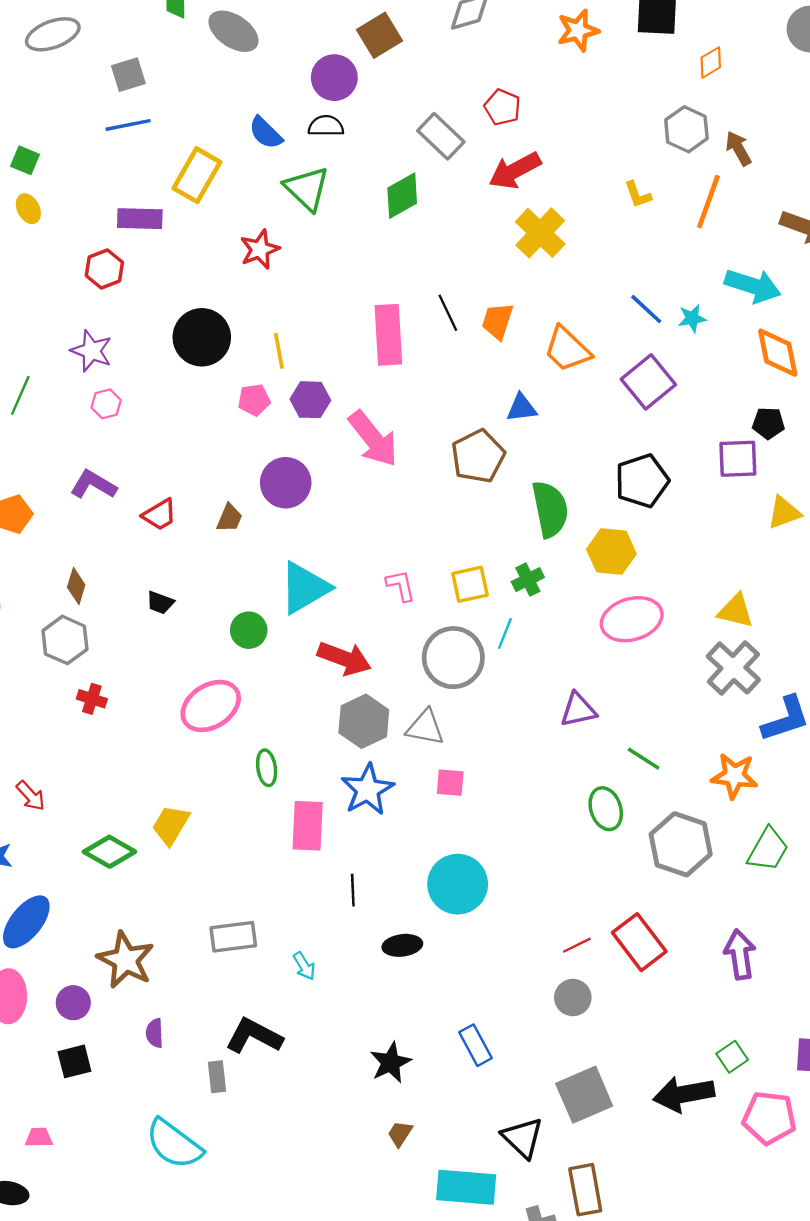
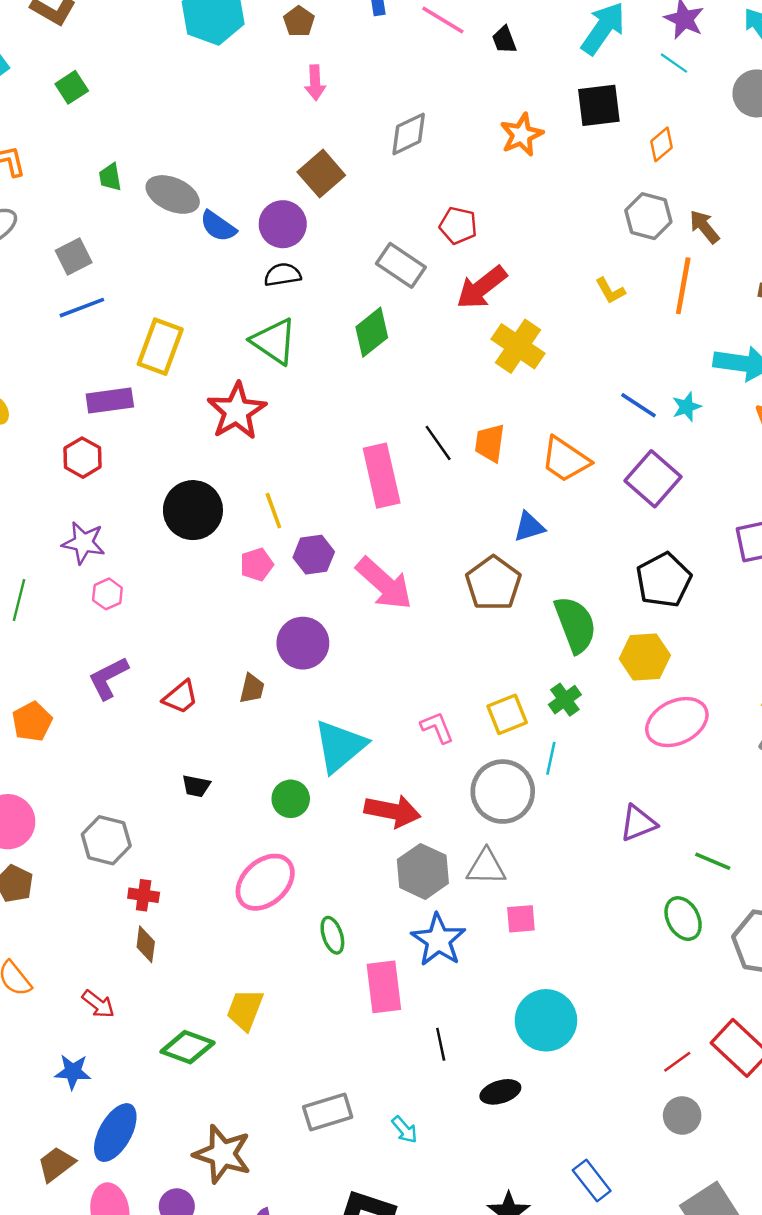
blue semicircle: (266, 133) -> (218, 226), moved
red star: (260, 249) -> (237, 411), size x1.4
purple L-shape: (93, 485) -> (108, 678), turned -48
brown diamond: (76, 586) -> (146, 944), moved

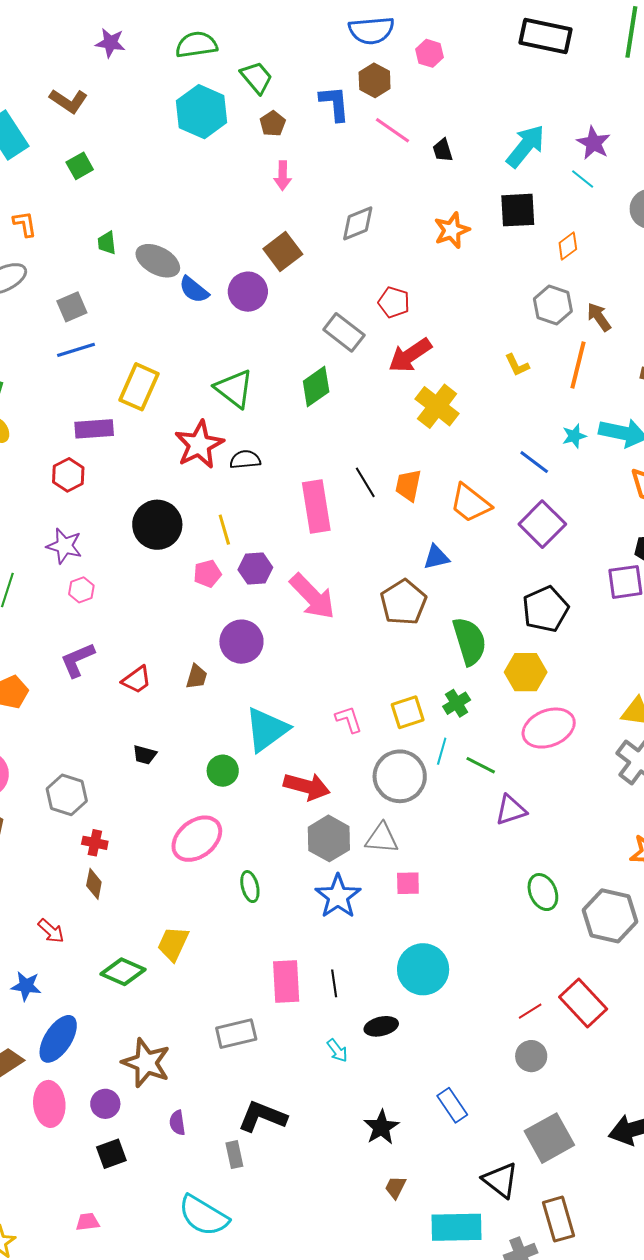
black semicircle: (283, 275) -> (245, 460), moved
cyan star: (687, 407) -> (574, 436), moved
green line: (713, 861) -> (481, 765), moved
pink rectangle: (384, 987) -> (286, 982), moved
cyan arrow: (404, 1130) -> (337, 1050), moved

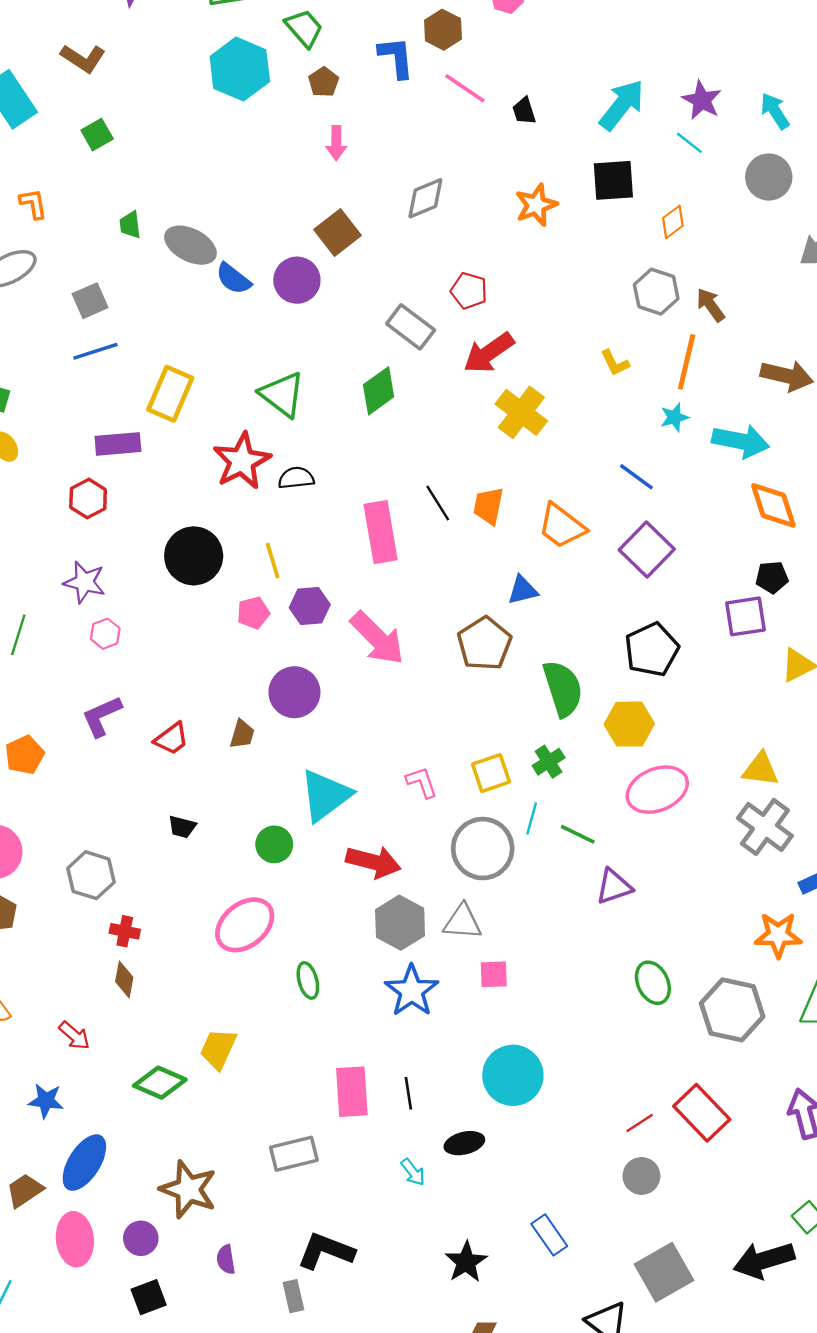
cyan star: (574, 436) -> (674, 417), moved

